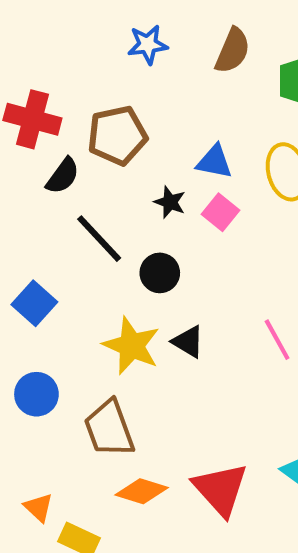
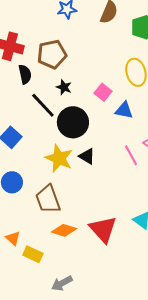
blue triangle: (214, 162) -> (124, 110), moved
black semicircle: (63, 176) -> (25, 74), turned -48
black star: (170, 202) -> (64, 87), moved
black circle: (160, 273) -> (73, 122), size x1.6

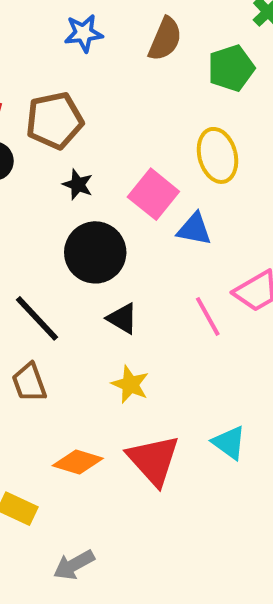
pink square: (103, 92) -> (153, 194), size x1.4
black line: (43, 105) -> (37, 318), moved
yellow star: (59, 158) -> (130, 384), moved, size x0.7
brown trapezoid: (48, 199) -> (29, 382), moved, size x0.7

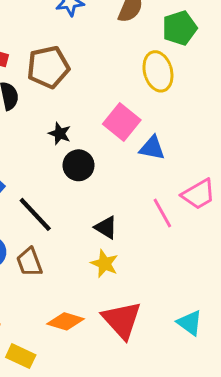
yellow ellipse: (217, 155) -> (158, 71), moved
black star: (78, 185) -> (60, 134), moved
black circle: (95, 252) -> (79, 165), size x0.7
black triangle: (122, 318) -> (106, 227), moved
cyan triangle: (229, 443) -> (190, 323), moved

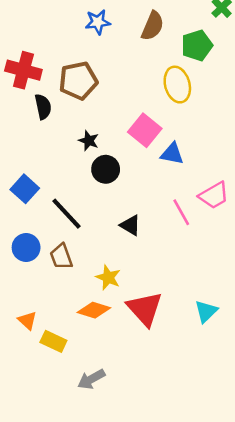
yellow star: (105, 264) -> (108, 277), moved
cyan triangle: (190, 323) -> (206, 311), turned 40

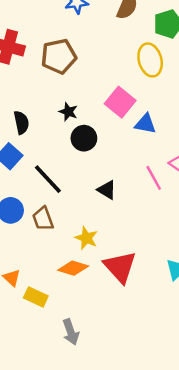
black semicircle: (43, 107) -> (21, 123), moved
gray arrow: (91, 379) -> (71, 332), turned -80

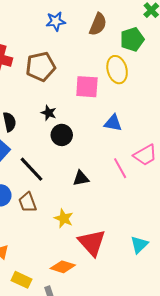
pink square: (120, 102) -> (87, 87), moved, turned -35
black triangle: (107, 190) -> (81, 178), turned -42
orange diamond: (73, 268) -> (63, 267), moved
yellow rectangle: (36, 297) -> (21, 280), moved

